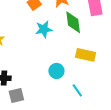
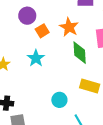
cyan star: (44, 29) -> (36, 58), moved, turned -30

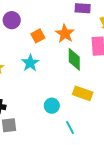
purple circle: (27, 16) -> (12, 20), moved

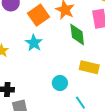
orange square: (38, 36) -> (39, 15), size x1.5

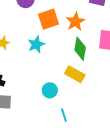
yellow rectangle: (89, 67) -> (75, 74), moved

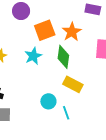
green diamond: (80, 49) -> (63, 57), moved
cyan line: (64, 115) -> (66, 113), moved

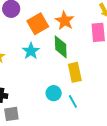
yellow rectangle: (73, 84) -> (75, 72), turned 60

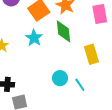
yellow rectangle: (75, 72) -> (91, 54), moved

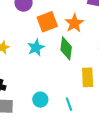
cyan circle: (60, 78) -> (40, 100), moved

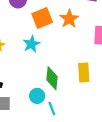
green diamond: (66, 48) -> (52, 78), moved
cyan line: (69, 104) -> (52, 109), moved

